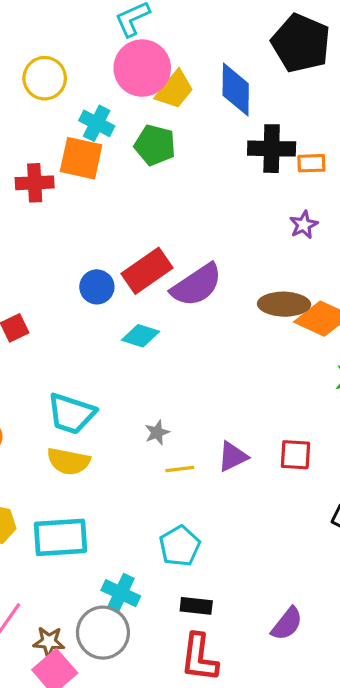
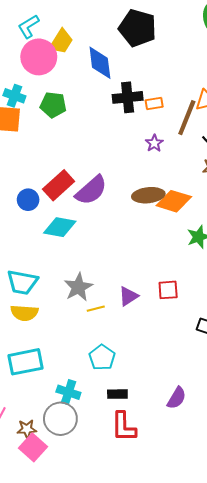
yellow trapezoid: (175, 90) -> (61, 42), moved
cyan diamond: (140, 336) -> (60, 227), size x1.4
gray star: (157, 432) -> (78, 287), size x1.8

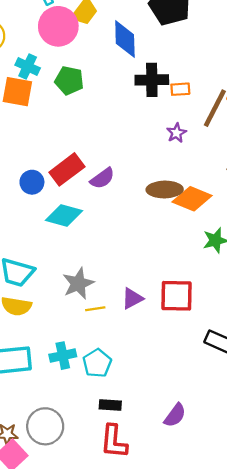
purple semicircle: (91, 190) -> (102, 178), size x0.7
red square: (168, 290) -> (177, 296), size x1.5
cyan cross: (68, 392) -> (63, 356), moved, turned -35

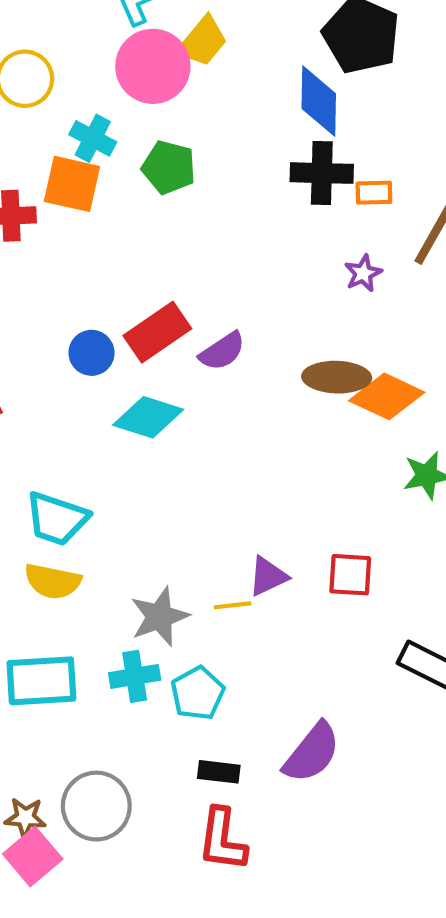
blue diamond: (125, 39) -> (319, 101), moved
gray star: (78, 283) -> (159, 617), moved
red square: (177, 296) -> (350, 575), size x0.7
yellow line: (95, 309) -> (233, 605), moved
purple semicircle: (175, 415) -> (312, 753), moved, size x1.4

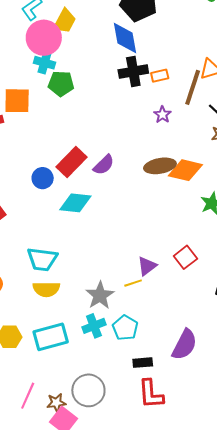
cyan cross: (93, 138) -> (45, 63), moved
red square: (350, 575) -> (185, 257), turned -30

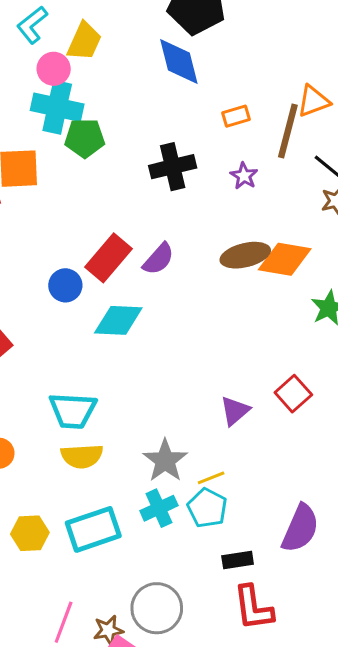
pink circle: (44, 38) -> (54, 69), size x0.6
cyan cross: (45, 63) -> (57, 107), size x1.5
black cross: (133, 72) -> (173, 167), moved
yellow line: (133, 283) -> (211, 478), moved

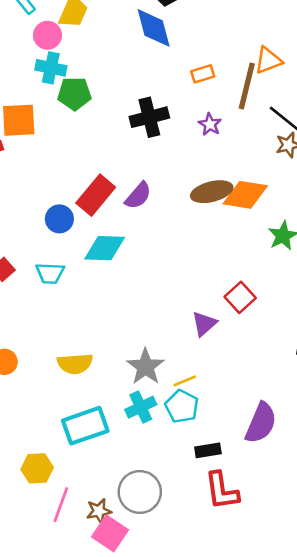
cyan cross: (57, 107) -> (51, 68), size x0.7
red square: (293, 394) -> (240, 297), moved
cyan trapezoid: (73, 411) -> (50, 273), moved, size x0.7
yellow hexagon: (30, 533) -> (37, 468), moved

